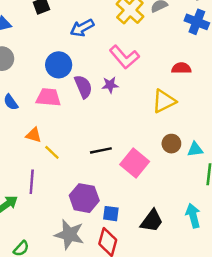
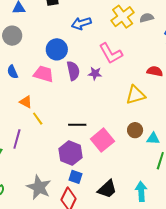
purple hexagon: (84, 198) -> (71, 153), moved

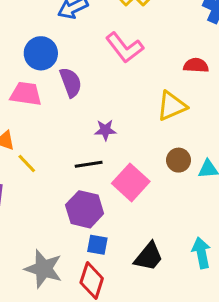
purple star: (95, 74) -> (105, 130), moved

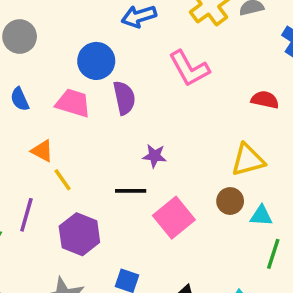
yellow triangle: (172, 106) -> (248, 160), moved
purple hexagon: (85, 209) -> (79, 234), moved

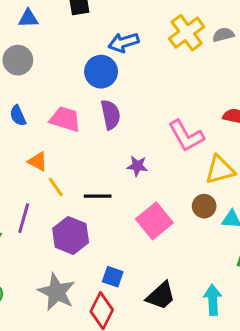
blue circle: (96, 61) -> (101, 72), moved
pink L-shape: (189, 68) -> (186, 136), moved
black line: (131, 191) -> (98, 196), moved

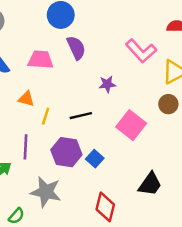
yellow line: (56, 187) -> (46, 116), turned 66
blue square: (113, 277) -> (95, 159), moved, turned 36
gray star: (57, 292) -> (46, 192), moved

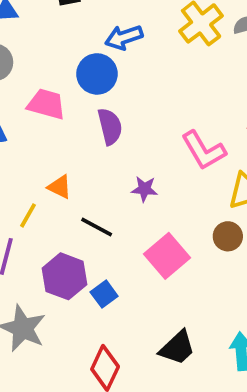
pink trapezoid: (41, 60) -> (46, 104), moved
orange triangle: (26, 99) -> (60, 187), moved
yellow line: (46, 116) -> (28, 215), moved
black line: (81, 116) -> (97, 227), turned 30

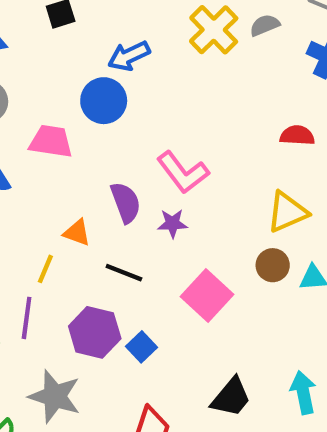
purple semicircle: (110, 126) -> (126, 202), moved
pink L-shape: (204, 150) -> (183, 172), moved

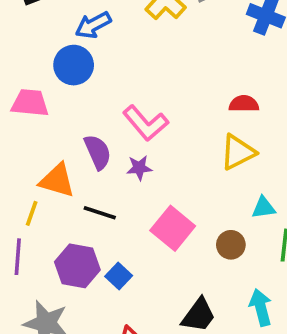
red semicircle: (297, 135) -> (244, 104), moved
orange triangle: (77, 233) -> (57, 180), size x1.5
brown circle: (273, 265) -> (231, 245), moved

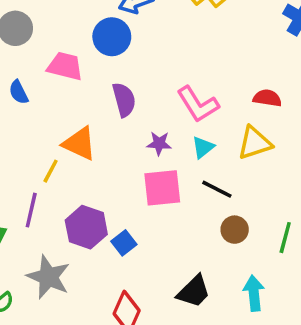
pink L-shape: (146, 123) -> (198, 104), moved
purple semicircle: (98, 152) -> (124, 100), moved
cyan triangle: (263, 208) -> (203, 147), moved, turned -40
black line: (100, 213) -> (217, 189), moved
pink square: (173, 228) -> (162, 188), moved, turned 36

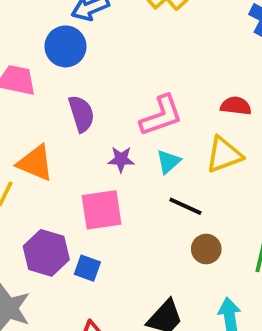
pink L-shape: (198, 104) -> (161, 116), turned -75
pink square: (162, 188) -> (102, 210), moved
blue square: (124, 243) -> (87, 268), turned -30

